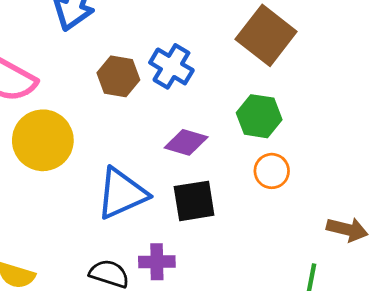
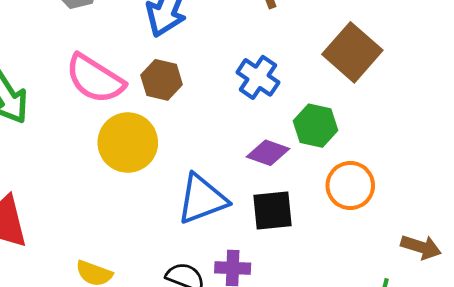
brown hexagon: (118, 76) -> (162, 80), moved
green hexagon: (259, 116) -> (315, 126), moved
orange circle: (272, 171) -> (350, 186), size x1.4

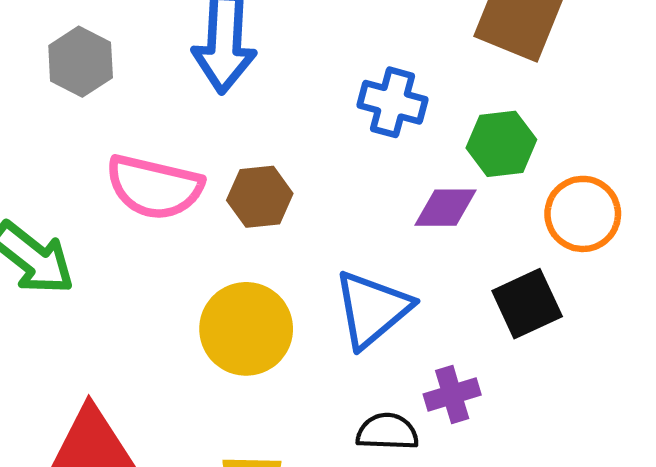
brown hexagon: (162, 80) -> (260, 197), moved
yellow circle: (128, 143) -> (246, 329), moved
black square: (273, 210) -> (527, 304), moved

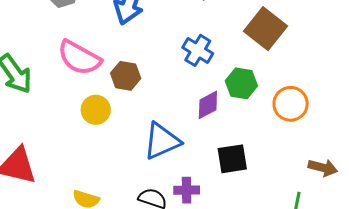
purple diamond: (445, 208) -> (208, 105), turned -44
orange circle: (583, 214) -> (291, 104), moved
yellow circle: (246, 329) -> (96, 110), moved, size x0.7

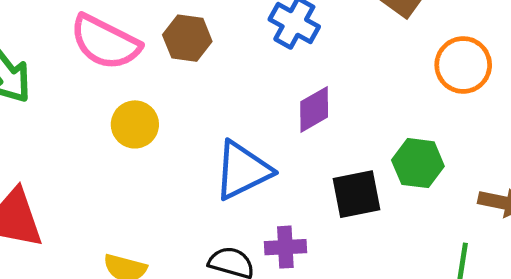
brown hexagon: (126, 76) -> (187, 38), moved
green hexagon: (241, 83) -> (418, 163), moved
orange circle: (291, 104) -> (463, 65), moved

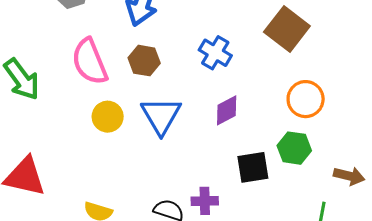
pink semicircle: (105, 42) -> (90, 62), turned 39
orange circle: (463, 65) -> (306, 99), moved
blue triangle: (243, 170) -> (161, 116), moved, turned -36

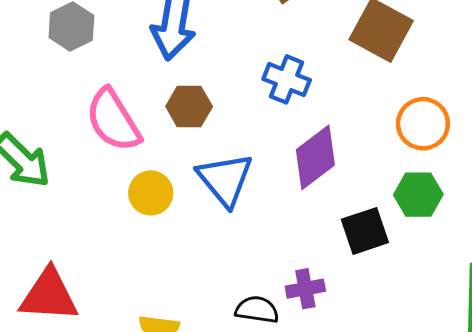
purple diamond: (227, 110) -> (315, 157), size x1.4

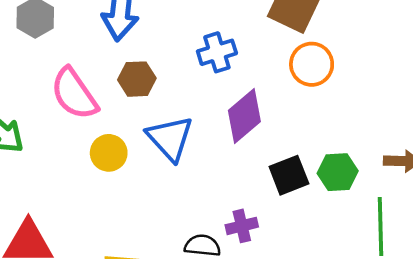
blue cross: (287, 79) -> (217, 52), turned -36
orange circle: (423, 124) -> (312, 64), moved
green hexagon: (418, 195) -> (338, 172), moved

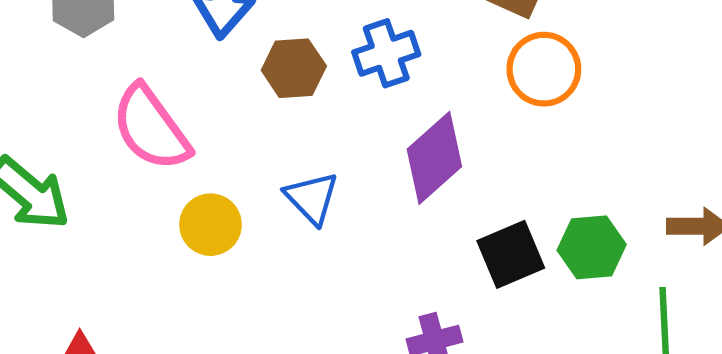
brown hexagon: (137, 79) -> (294, 68), moved
blue triangle: (170, 138) -> (312, 198), size x0.7

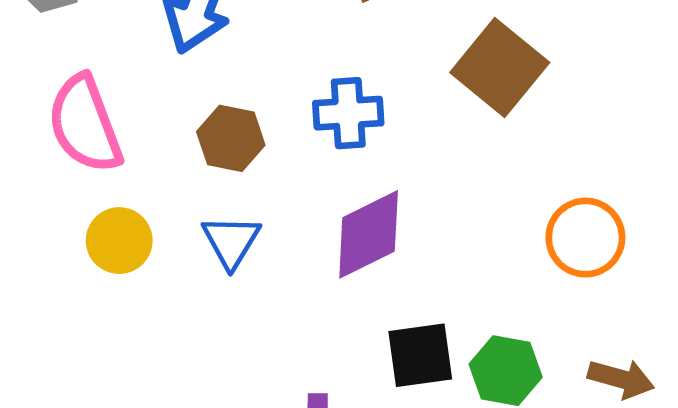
brown hexagon: (294, 68) -> (231, 138), moved
orange circle: (544, 69) -> (585, 238), moved

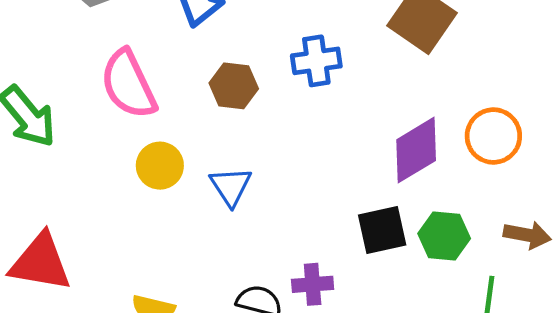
purple diamond: (369, 234) -> (416, 150), moved
blue triangle: (231, 241) -> (231, 186), moved

